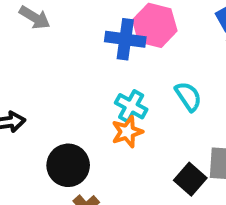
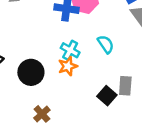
black circle: (68, 165) -> (31, 72), moved

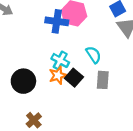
gray rectangle: (125, 86) -> (103, 80), moved
black square: (107, 96) -> (74, 78), moved

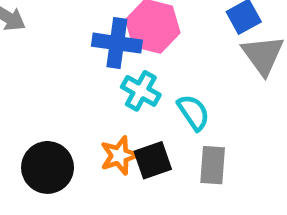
cyan cross: (60, 60) -> (141, 91), moved
black square: (74, 78) -> (153, 160), turned 30

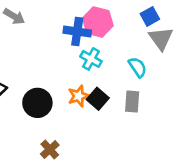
cyan semicircle: (193, 112) -> (138, 67), moved
black square: (153, 160) -> (98, 99), turned -30

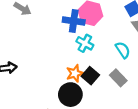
gray rectangle: (132, 101) -> (118, 78), turned -48
black circle: (37, 103) -> (70, 95), moved

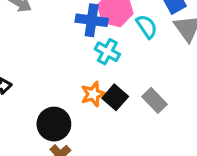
cyan semicircle: (123, 50) -> (147, 27), moved
black circle: (70, 95) -> (54, 124), moved

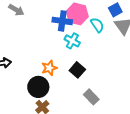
orange star: (93, 94) -> (49, 68), moved
gray rectangle: (155, 100) -> (91, 97), moved

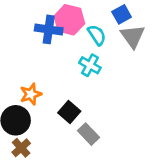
cyan cross: (72, 41) -> (90, 65), moved
black square: (77, 70) -> (69, 112), moved

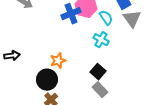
blue cross: (49, 29) -> (71, 14), turned -30
black square: (69, 112) -> (98, 72), moved

